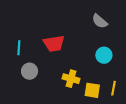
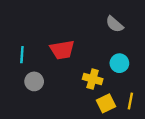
yellow cross: (71, 79) -> (93, 79), moved
yellow square: (92, 90) -> (106, 103), turned -35

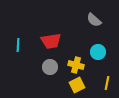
gray circle: (34, 81) -> (50, 67), moved
yellow square: (106, 103) -> (77, 85), moved

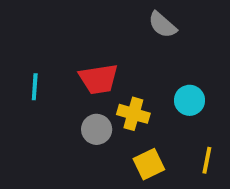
gray semicircle: (94, 20) -> (162, 25), moved
yellow cross: (76, 65) -> (133, 114), moved

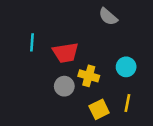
cyan line: (35, 87) -> (32, 42), moved
yellow line: (207, 160) -> (127, 103), moved

